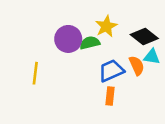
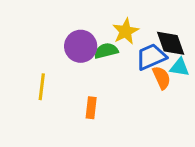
black diamond: (144, 36) -> (171, 43), turned 32
blue trapezoid: (111, 71) -> (151, 57), moved
orange rectangle: (110, 96) -> (91, 108), moved

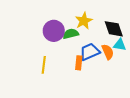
blue trapezoid: (151, 57) -> (90, 52), moved
yellow line: (42, 87) -> (44, 65), moved
orange rectangle: (91, 108) -> (79, 63), moved

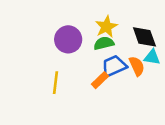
green semicircle: (71, 34) -> (104, 43), moved
orange rectangle: (79, 63) -> (100, 80), turned 40

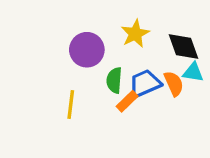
green semicircle: (104, 43) -> (114, 80), moved, turned -72

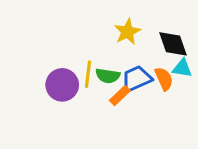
purple circle: (87, 50) -> (62, 85), moved
green semicircle: (114, 80) -> (108, 76), turned -85
yellow line: (71, 104) -> (88, 74), moved

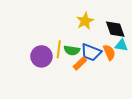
blue trapezoid: (137, 79) -> (91, 52), turned -135

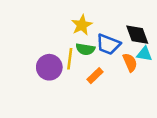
yellow star: (85, 21) -> (82, 25), moved
green semicircle: (72, 50) -> (85, 49), moved
blue trapezoid: (91, 52) -> (108, 44), moved

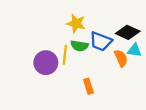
yellow star: (82, 25) -> (76, 23), turned -30
black diamond: (137, 35) -> (128, 32), turned -45
orange rectangle: (95, 76) -> (88, 86), moved, turned -64

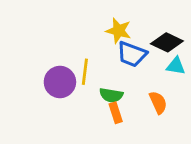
yellow star: (76, 23) -> (119, 31), moved
green semicircle: (79, 46) -> (111, 95), moved
orange semicircle: (121, 58) -> (158, 103), moved

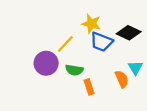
cyan triangle: (176, 66) -> (135, 68), moved, turned 49
yellow line: (85, 72) -> (65, 44), moved, turned 36
green semicircle: (111, 95) -> (74, 70), moved

